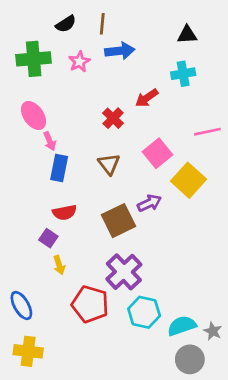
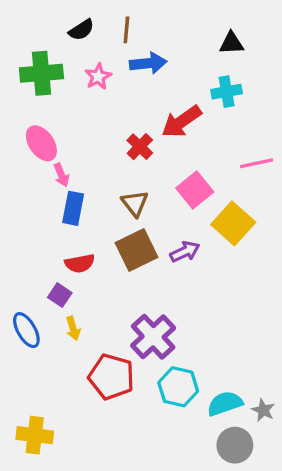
red arrow: (147, 98) -> (181, 122), size x1.4
brown square: (118, 221) -> (136, 250), moved
blue ellipse: (21, 305) -> (26, 330), moved

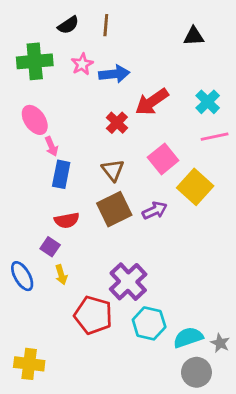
blue arrow: (148, 63) -> (114, 74), moved
cyan cross: (227, 92) -> (208, 102), moved, turned -35

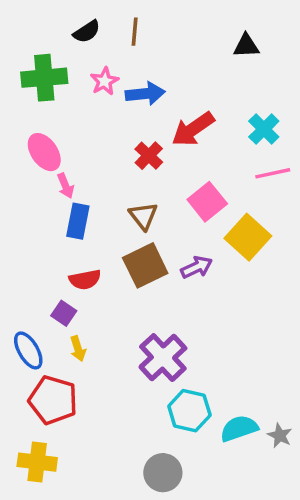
red pentagon: (93, 315) -> (53, 400), moved
gray circle: (196, 372) -> (163, 473), moved

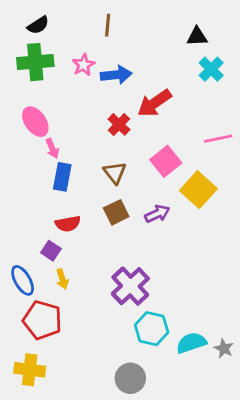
black semicircle: (87, 32) -> (38, 25), moved
cyan cross: (264, 129) -> (211, 69), moved
brown square: (145, 265) -> (116, 212), size x0.7

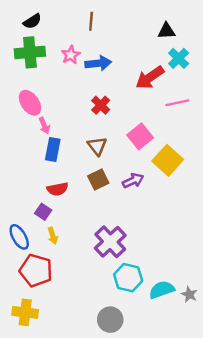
red arrow: (154, 103) -> (150, 78), moved
pink line: (218, 139) -> (177, 103), moved

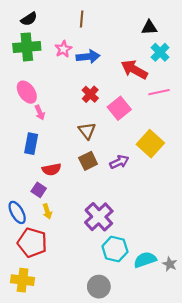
red arrow: (150, 78) -> (134, 70), turned 64
pink square: (140, 136) -> (119, 108), moved
blue rectangle: (53, 149) -> (31, 144), moved

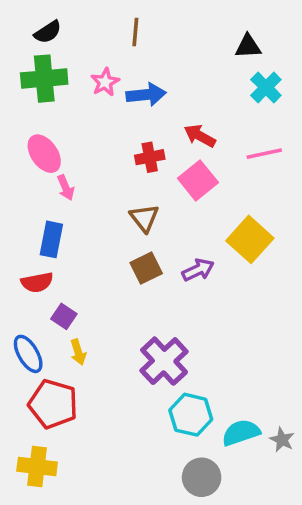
red arrow: (134, 70) -> (200, 136), moved, size x0.7
red cross: (90, 94) -> (150, 157), turned 35
red semicircle: (52, 169) -> (37, 282), moved
gray circle: (99, 287) -> (202, 477), moved

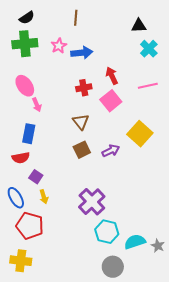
red arrow: (200, 136) -> (112, 76), turned 36

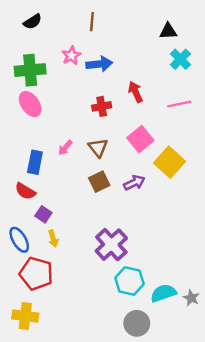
green cross: (25, 44) -> (30, 70), moved
pink square: (111, 101) -> (140, 139), moved
pink arrow: (37, 105) -> (65, 148), moved, turned 64
red semicircle: (21, 158) -> (25, 191), turned 42

